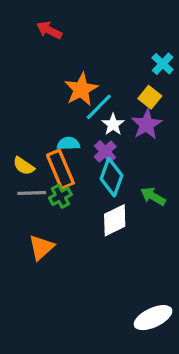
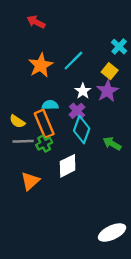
orange star: (81, 89) -> (41, 65), moved
cyan line: (99, 107) -> (73, 61), moved
white diamond: (115, 220) -> (68, 166), moved

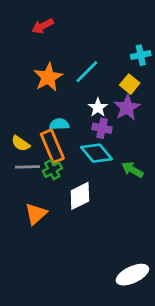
red arrow: (36, 22) -> (43, 26), turned -54
cyan cross: (119, 47) -> (141, 55), turned 35
purple cross: (77, 111) -> (102, 128), moved, turned -35
cyan diamond: (82, 130) -> (97, 153), turned -60

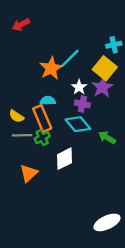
red arrow: (43, 26) -> (21, 25), moved
orange star: (48, 77) -> (51, 68), moved
yellow square: (130, 84) -> (105, 68), size x1.5

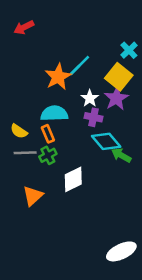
cyan cross: (114, 45) -> (129, 50), turned -32
cyan semicircle: (48, 101) -> (54, 114), size x1.5
orange rectangle: (42, 118) -> (48, 134), size x0.6
cyan diamond: (78, 124) -> (106, 141), moved

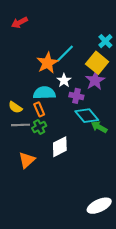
white star: (90, 98) -> (64, 80), moved

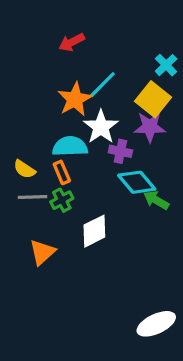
red arrow: (19, 22) -> (72, 42), moved
white star: (64, 80) -> (101, 127), size x1.5
purple star: (95, 80) -> (150, 127), turned 30

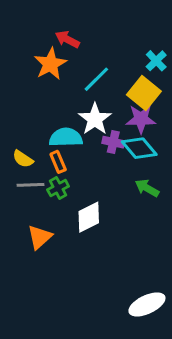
red arrow: (72, 42) -> (67, 39), turned 55
orange star: (75, 99) -> (50, 64), moved
cyan diamond: (137, 182) -> (139, 148), moved

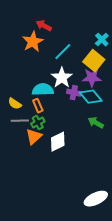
orange triangle: (40, 237) -> (34, 137), moved

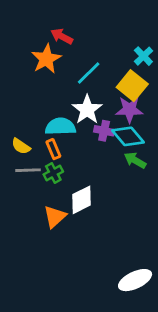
green arrow: (96, 123) -> (135, 160), moved
orange triangle: (34, 137) -> (55, 217), moved

